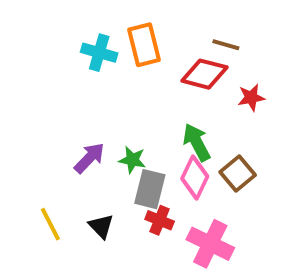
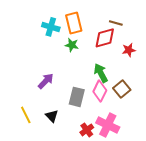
red diamond: (204, 74) -> (105, 38), turned -30
green star: (132, 160) -> (72, 45), moved
red cross: (160, 220) -> (87, 130), moved, turned 32

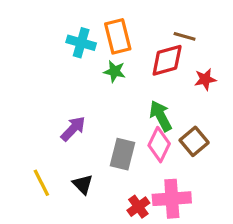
pink cross: (108, 125) -> (172, 199), turned -30

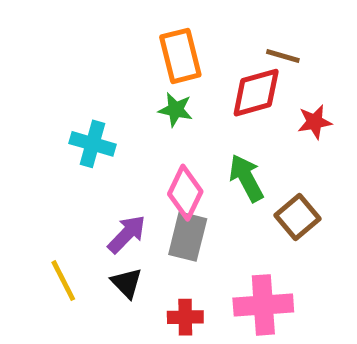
cyan cross: (81, 43) -> (93, 144), moved
purple arrow: (73, 129) -> (127, 234), moved
pink diamond: (159, 145) -> (185, 193), moved
red cross: (138, 207) -> (185, 317), moved, turned 35

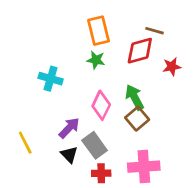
brown square: (298, 217) -> (137, 119), moved
gray rectangle: (188, 237) -> (95, 145), moved, turned -50
yellow line: (63, 281) -> (25, 143), moved

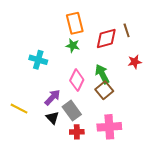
brown line: (154, 31) -> (127, 30), moved, turned 56
red star: (172, 67) -> (135, 62), moved
yellow line: (25, 143) -> (19, 109), turned -36

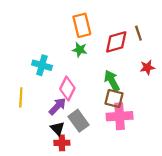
pink diamond: (77, 80) -> (67, 89), moved
brown square: (104, 90) -> (114, 98), turned -36
yellow line: (19, 109) -> (21, 97), moved, turned 66
pink cross: (109, 127) -> (120, 116), moved
red cross: (77, 132) -> (62, 143), moved

